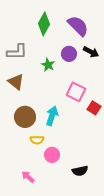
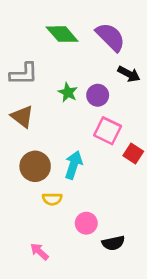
green diamond: (44, 24) -> (62, 34), turned -70
purple circle: (69, 54) -> (98, 95), moved
pink circle: (52, 155) -> (86, 223), moved

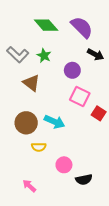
gray L-shape: (24, 74) -> (18, 55), turned 45
green star: (68, 92) -> (44, 56), moved
brown triangle: (22, 117) -> (31, 83), moved
cyan arrow: (73, 165) -> (54, 122), turned 96

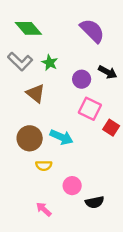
green diamond: (46, 25) -> (28, 28), moved
black arrow: (95, 55) -> (108, 72), moved
pink arrow: (29, 186) -> (44, 209), moved

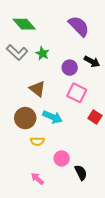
brown triangle: (35, 93) -> (37, 89), moved
red square: (111, 128) -> (95, 117), moved
black semicircle: (95, 202) -> (81, 173), turned -105

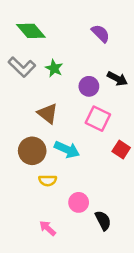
purple semicircle: (79, 26) -> (101, 33), size x0.7

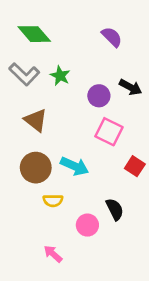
brown triangle: (48, 113) -> (36, 120), moved
black semicircle: (103, 220) -> (115, 209), moved

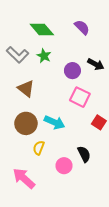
green diamond: (34, 34) -> (42, 29), moved
yellow semicircle: (53, 201) -> (39, 148), turned 112
pink arrow: (53, 254) -> (24, 178), moved, size x1.6

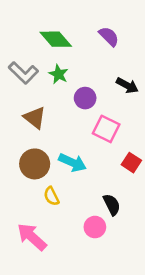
purple circle: (72, 71) -> (85, 98), moved
yellow semicircle: (39, 148) -> (51, 196), turned -48
pink circle: (64, 166) -> (95, 227), moved

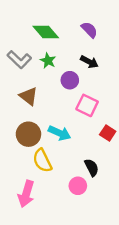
black arrow: (127, 85) -> (89, 62), moved
yellow semicircle: (51, 196) -> (42, 161), size x1.5
pink arrow: (32, 237) -> (26, 194), turned -115

